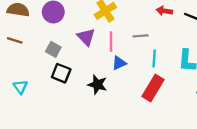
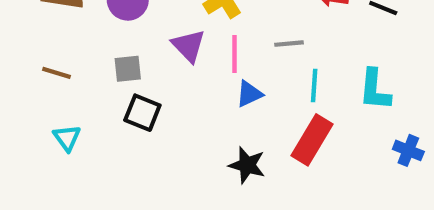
brown line: (15, 40) -> (57, 73), moved
gray square: (53, 49) -> (128, 69), turned -35
black star: (97, 85) -> (247, 165), moved

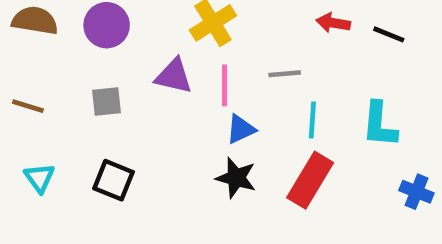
purple triangle: (188, 46) -> (174, 76), turned -33
black square: (142, 113) -> (114, 180), moved
black star: (247, 165) -> (236, 178), moved

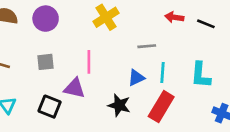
purple triangle: (174, 76) -> (74, 88), moved
pink line: (225, 85) -> (89, 62), moved
blue triangle: (241, 129) -> (136, 78), moved

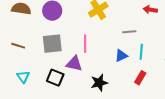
gray square: (46, 62) -> (52, 44), size x1.5
black star: (119, 105) -> (99, 83), moved, turned -30
red rectangle: (161, 107) -> (140, 78), size x0.6

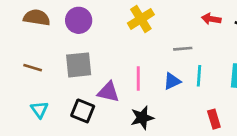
pink line: (85, 44) -> (138, 78), moved
red rectangle: (140, 78) -> (214, 119), moved, turned -48

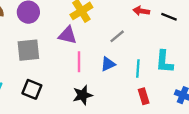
gray line: (183, 49) -> (117, 36), turned -35
cyan line: (199, 76) -> (138, 69), moved
purple triangle: (108, 92) -> (68, 35), moved

